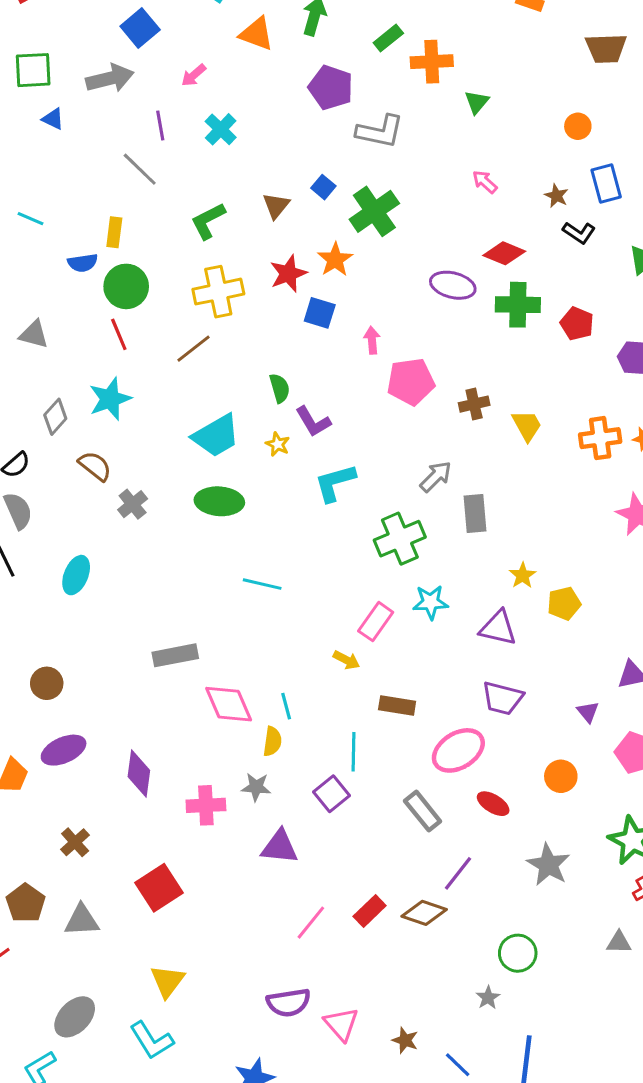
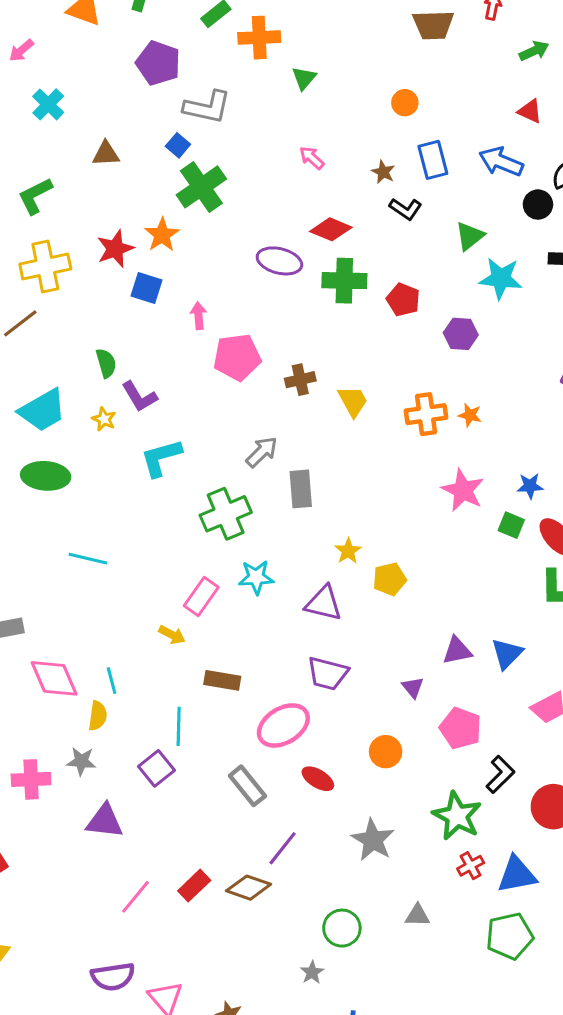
blue square: (323, 187) -> (178, 145), moved
brown triangle: (276, 206) -> (106, 154), moved, turned 48
gray triangle: (619, 942) -> (417, 915), moved

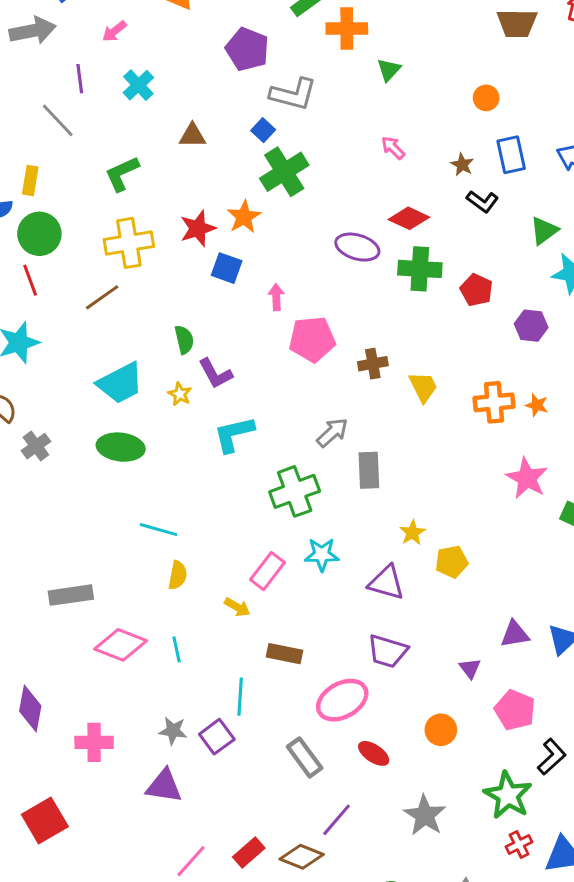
pink diamond: (54, 678) -> (121, 645), turned -48
yellow semicircle: (98, 716) -> (178, 575), moved
gray star: (81, 761) -> (173, 731), moved

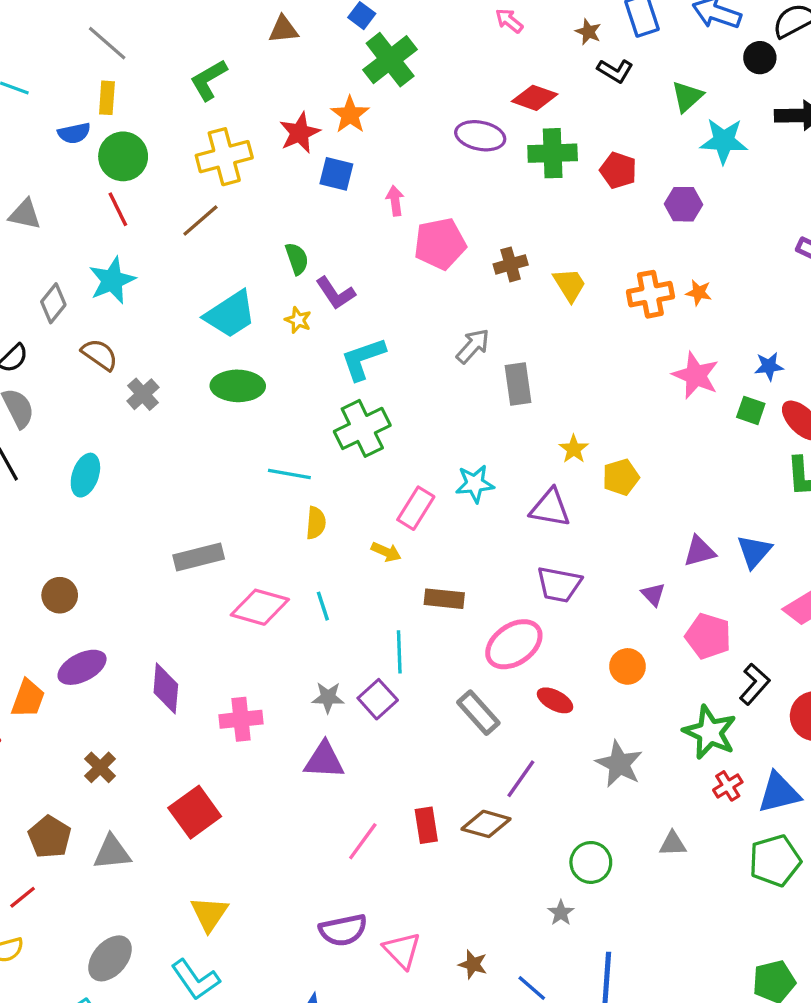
gray line: (58, 120) -> (107, 43), moved
green cross: (295, 491) -> (362, 428), moved
red rectangle: (249, 853) -> (426, 825), turned -52

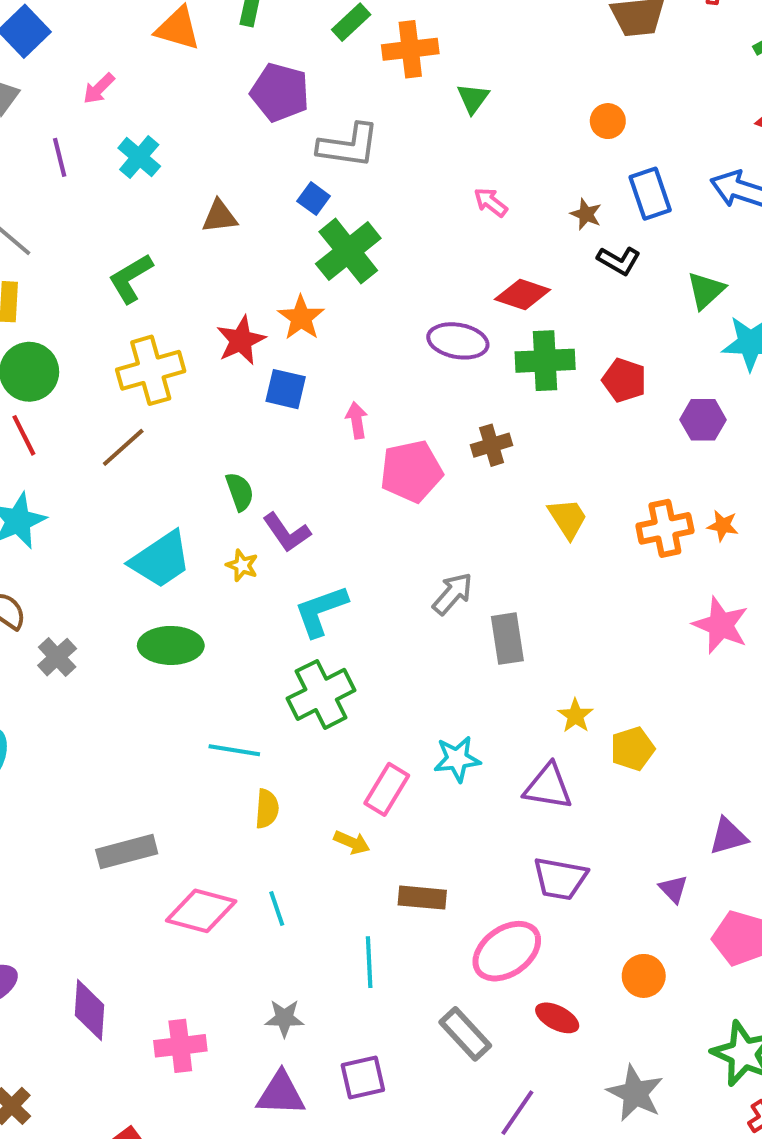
brown cross: (511, 264) -> (492, 445), moved
purple square: (378, 699) -> (363, 1078), moved, turned 30

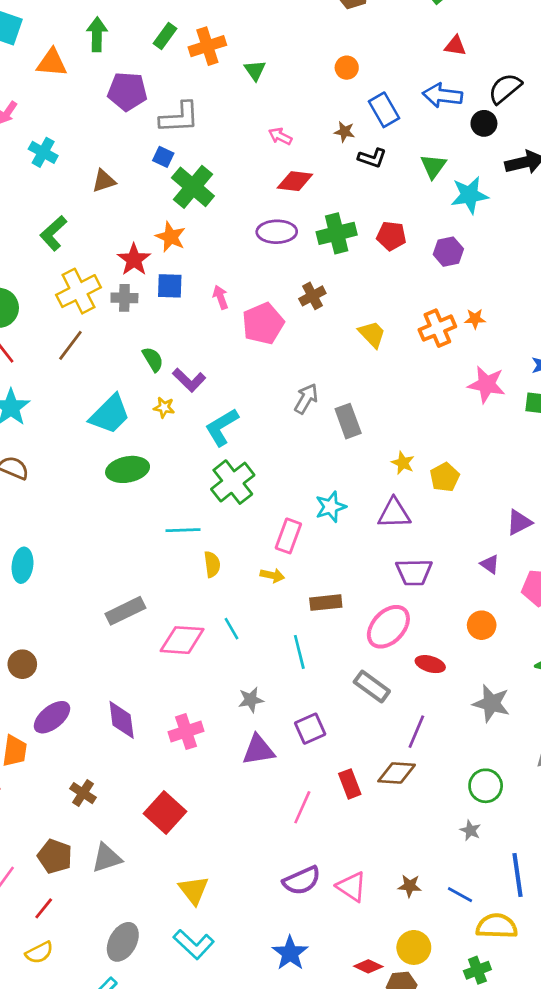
red diamond: (523, 294) -> (295, 181), moved
gray cross: (57, 657) -> (124, 298), moved, turned -35

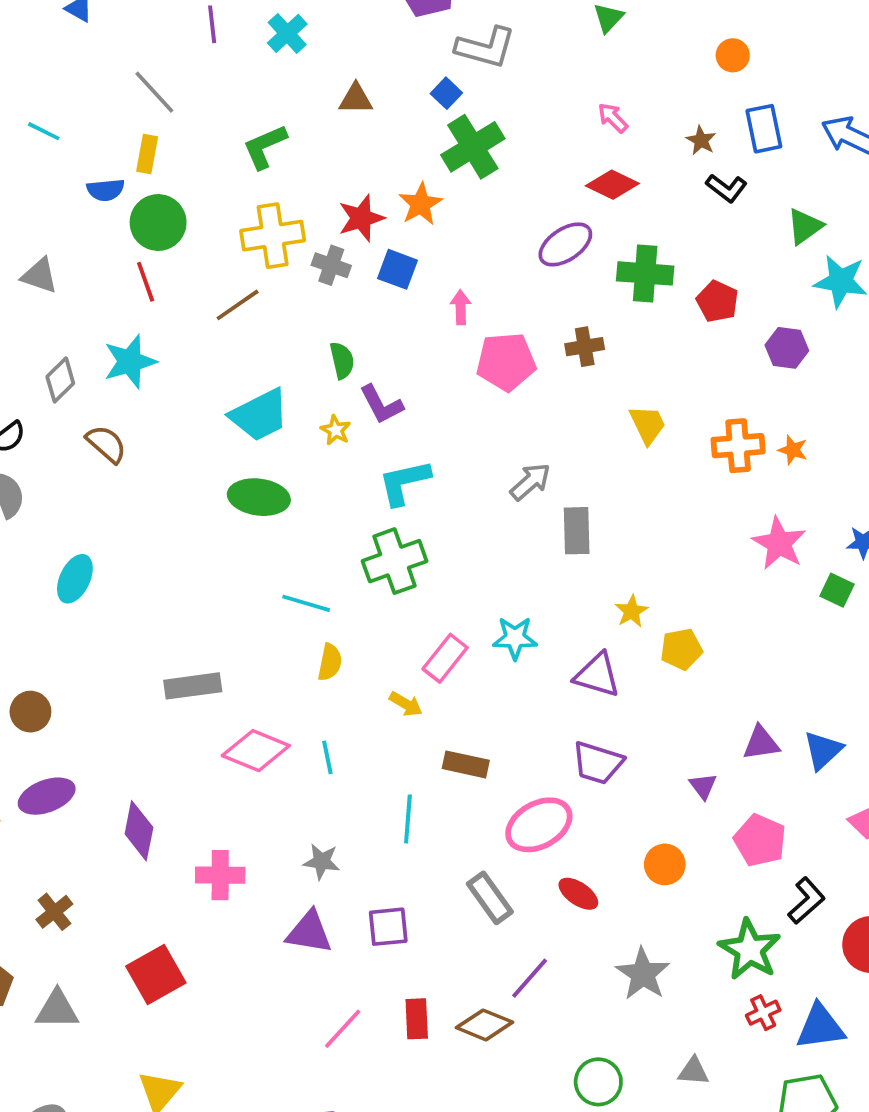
purple ellipse: (277, 232) -> (565, 244), turned -51

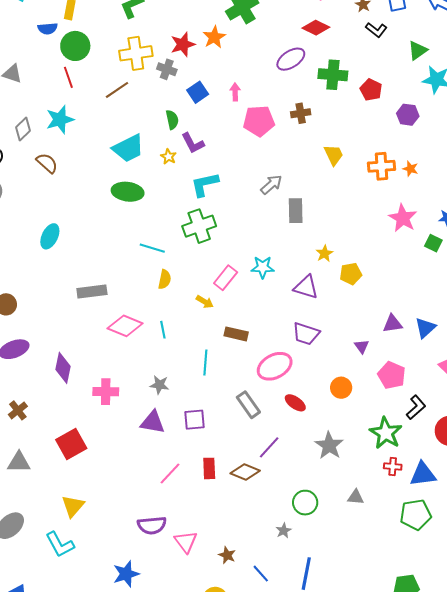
blue square: (397, 269) -> (198, 92), moved, turned 35
cyan ellipse: (75, 579) -> (50, 236), moved
red cross: (763, 1013) -> (393, 466), turned 30

